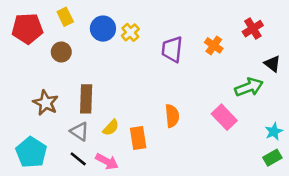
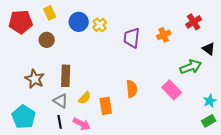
orange cross: (214, 45) -> (164, 35), turned 32
black line: (78, 159) -> (60, 122), turned 40

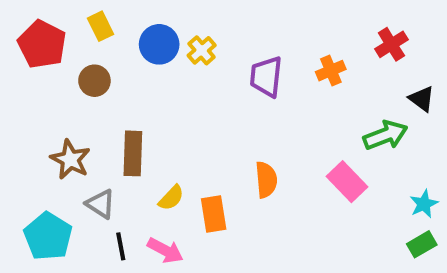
red pentagon: (21, 22) -> (42, 44), turned 30
gray triangle: (61, 101) -> (101, 204), moved

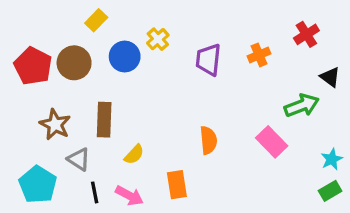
yellow rectangle: (101, 26) -> (96, 20), moved, turned 70
red pentagon: (42, 44) -> (33, 66), moved
blue circle: (159, 44) -> (125, 57), moved
brown circle: (94, 81) -> (74, 63), size x1.4
orange rectangle: (214, 214) -> (177, 185), moved

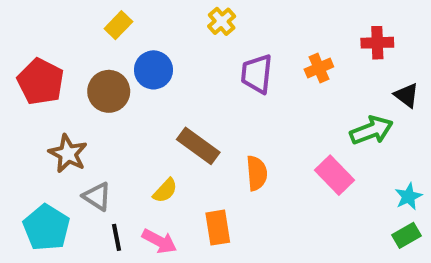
red cross: (306, 34) -> (377, 43), turned 30
yellow cross: (158, 39) -> (222, 21), moved
brown circle: (74, 63) -> (109, 91), moved
brown rectangle: (104, 120) -> (198, 146), moved, turned -56

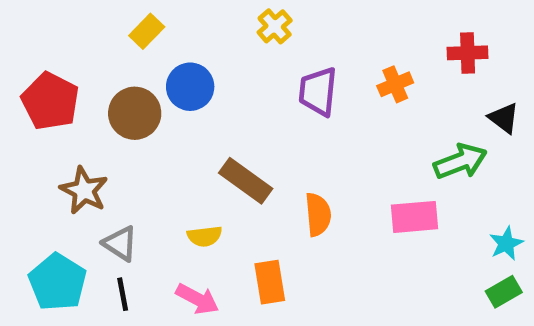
pink rectangle: (335, 175) -> (414, 217), turned -51
yellow semicircle: (165, 191) -> (205, 236), turned 40
black line: (117, 237) -> (123, 294), moved

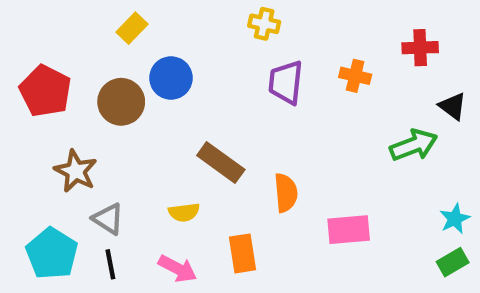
yellow cross: (275, 26) -> (264, 24), moved, turned -36
orange cross: (395, 84) -> (355, 76), turned 36
pink rectangle: (414, 217) -> (349, 230), moved

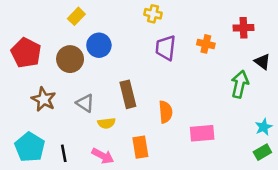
green arrow: (414, 145) -> (240, 84), turned -56
brown rectangle: (221, 162) -> (128, 94), turned 40
gray triangle: (108, 219) -> (85, 103), moved

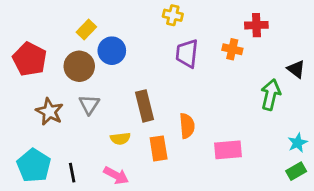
yellow rectangle: (76, 16) -> (86, 29), moved
red cross: (244, 28) -> (256, 25), moved
gray triangle: (85, 103) -> (89, 105), moved, turned 30
orange rectangle: (140, 147) -> (159, 148), moved

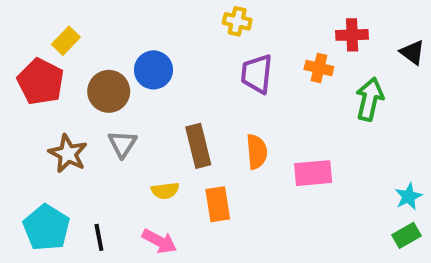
yellow rectangle: (86, 29) -> (66, 41), moved
black triangle: (296, 69) -> (412, 52), moved
green arrow: (271, 95) -> (370, 99), moved
orange semicircle: (187, 126) -> (257, 152), moved
pink rectangle: (228, 150) -> (313, 173), moved

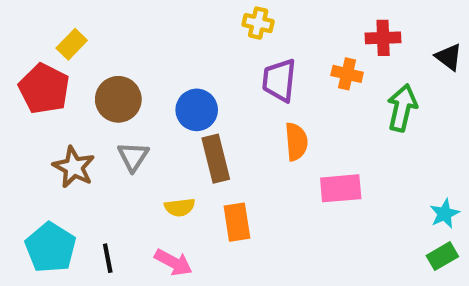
blue circle: (153, 70) -> (197, 110), moved
orange semicircle: (257, 152) -> (296, 142), moved

